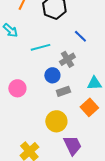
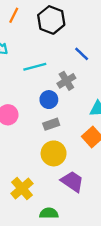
gray rectangle: (63, 91) -> (51, 124), moved
purple trapezoid: (72, 145) -> (72, 182), turned -30

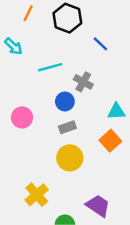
blue line: (82, 54) -> (100, 44), moved
gray cross: (66, 81) -> (83, 82), turned -30
purple trapezoid: (72, 182) -> (98, 206), moved

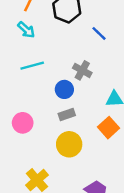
cyan arrow: (13, 46) -> (26, 30), moved
cyan line: (50, 67) -> (32, 66), moved
pink circle: (22, 117) -> (23, 123), moved

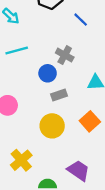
gray rectangle: (67, 114) -> (59, 95), moved
orange square: (108, 128) -> (90, 121), moved

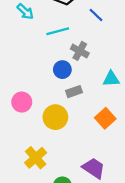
cyan line: (17, 50) -> (58, 31), moved
yellow circle: (52, 126) -> (55, 117), moved

